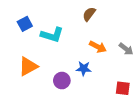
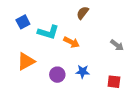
orange arrow: (98, 47) -> (71, 42), moved
blue star: (84, 69) -> (83, 72), moved

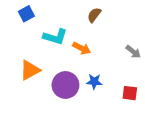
blue square: (23, 22) -> (26, 14), moved
purple circle: (57, 75) -> (65, 85), size x1.5

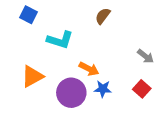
blue square: (26, 14) -> (29, 15), turned -35
orange arrow: (82, 48) -> (89, 69), moved
red square: (130, 93) -> (142, 89), moved, turned 35

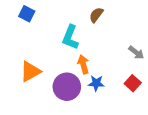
cyan L-shape: (60, 40) -> (70, 37), moved, turned 95
orange arrow: (89, 69) -> (83, 64), turned -132

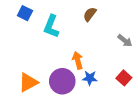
cyan L-shape: (70, 37) -> (51, 26), moved
gray arrow: (136, 53) -> (125, 41), moved
orange triangle: (30, 71) -> (28, 82), moved

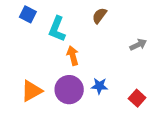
gray arrow: (125, 41) -> (138, 45), turned -64
orange arrow: (78, 60) -> (73, 56), moved
red square: (124, 78) -> (137, 98), moved

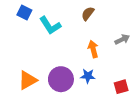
cyan L-shape: (57, 29) -> (50, 25), turned -55
orange arrow: (73, 56) -> (93, 49), moved
red square: (137, 98) -> (121, 87), turned 32

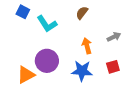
blue star: (88, 76) -> (82, 71), size x1.5
purple circle: (61, 79) -> (47, 61), moved
red square: (121, 87) -> (113, 67), moved

